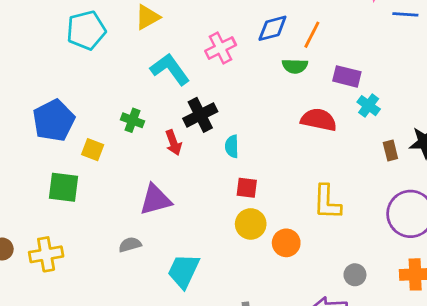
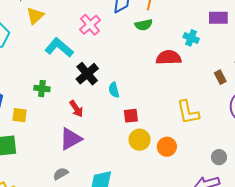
purple rectangle: (347, 76) -> (218, 18), moved
cyan cross: (369, 106) -> (191, 38), moved
red arrow: (173, 143) -> (76, 109), moved
brown rectangle: (390, 150) -> (220, 77), moved

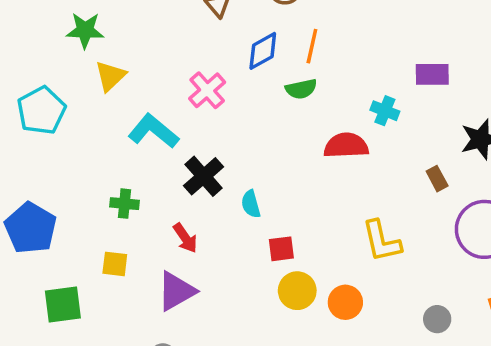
yellow square: (20, 115) -> (115, 264), moved

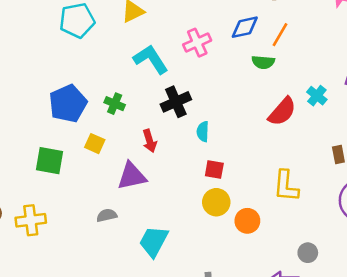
red semicircle: (346, 146) -> (282, 112), turned 116
blue pentagon: (31, 228) -> (68, 104), moved

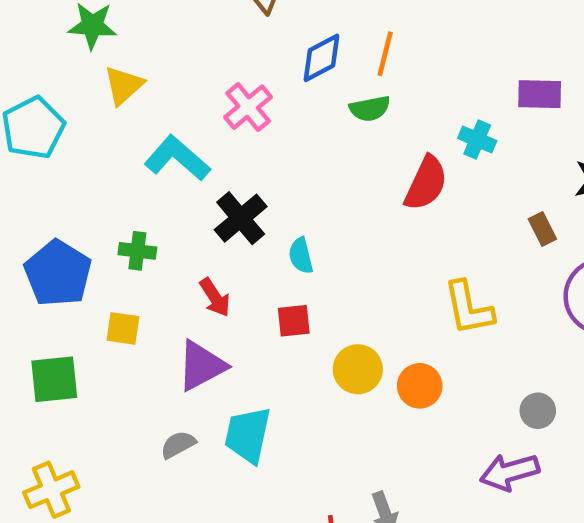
red square: (214, 169) -> (294, 321), moved
cyan trapezoid: (154, 241) -> (248, 435), moved

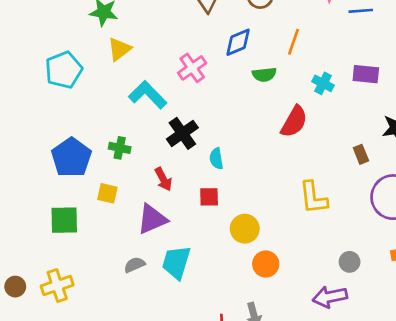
orange line: (385, 54) -> (294, 42), moved
cyan cross: (477, 139) -> (323, 83), moved
orange circle: (420, 386) -> (266, 264), moved

